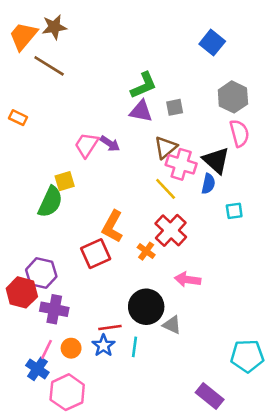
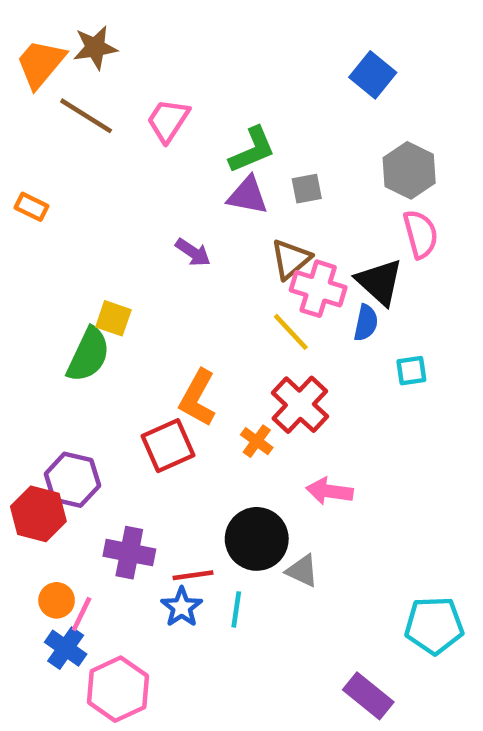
pink trapezoid: (87, 145) -> (168, 120), moved
yellow square: (65, 181) -> (113, 318), turned 36
purple cross: (54, 309) -> (129, 553), moved
orange circle: (71, 348) -> (57, 600), moved

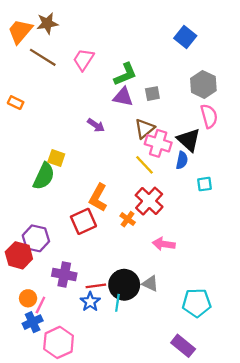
black circle: (257, 539) -> (124, 285), moved
cyan pentagon: (434, 625) -> (197, 303), moved
blue cross: (66, 648) -> (33, 322), turned 30

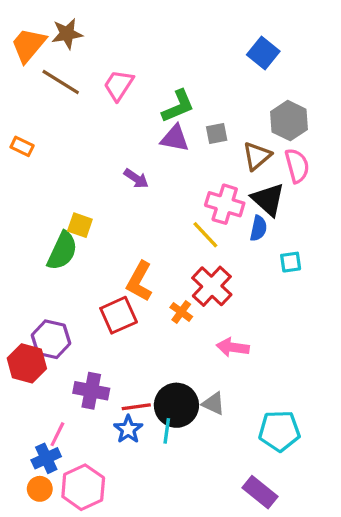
brown triangle: (145, 129) -> (257, 156), moved
orange circle: (28, 298) -> (40, 489), moved

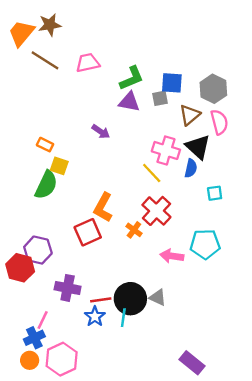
blue square: (263, 53) -> (172, 83), moved, turned -35
pink trapezoid: (119, 85) -> (88, 63), turned 45
orange rectangle: (22, 146) -> (45, 145), moved
cyan pentagon: (279, 431) -> (205, 244), moved

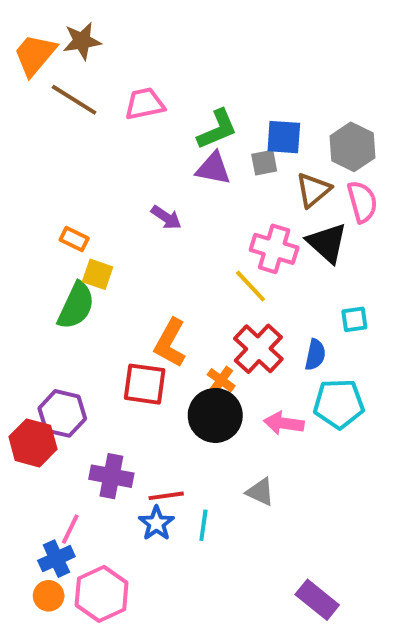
blue semicircle: (191, 168) -> (315, 355), moved
red square: (88, 232) -> (145, 384), turned 32
black circle: (130, 299) -> (215, 415), moved

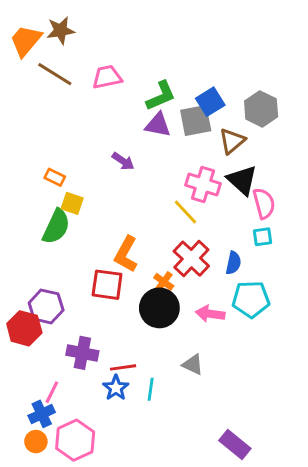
blue square: (284, 137) -> (210, 102), turned -36
gray square: (264, 163) -> (196, 121), size x1.6
pink semicircle: (362, 202) -> (264, 203), moved

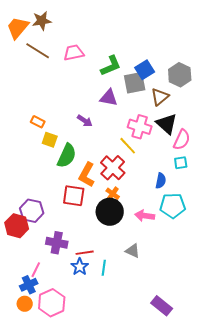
purple triangle: (158, 125) -> (109, 98), moved
purple arrow: (123, 161) -> (85, 121), moved
pink semicircle: (264, 203) -> (182, 140), turned 40
green semicircle: (56, 227) -> (67, 156), moved
red cross: (191, 259) -> (113, 168), moved

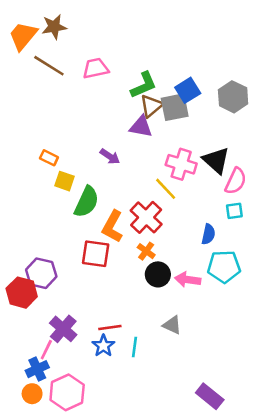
brown triangle: (160, 97) -> (151, 106), moved
black circle: (110, 212) -> (158, 274), moved, size x0.7
purple cross: (57, 243) -> (63, 329), moved, turned 30

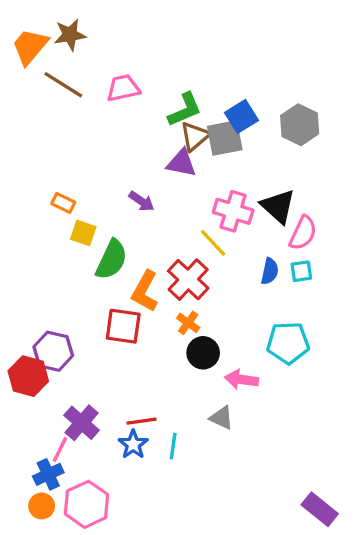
blue semicircle: (208, 234) -> (270, 271), moved
pink arrow: (188, 280) -> (241, 379), moved
purple rectangle: (210, 396) -> (320, 509), moved

